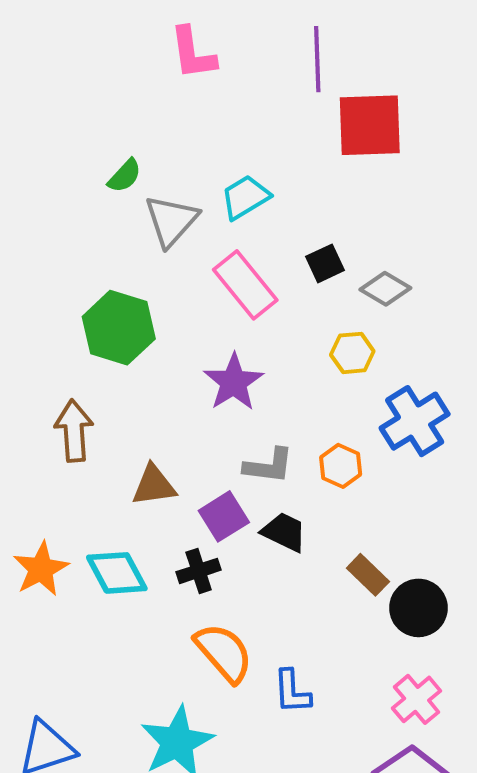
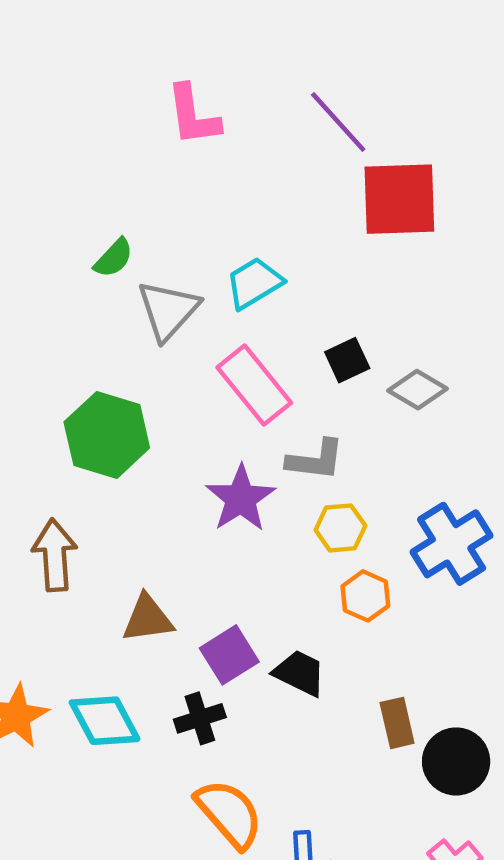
purple line: (317, 59) -> (338, 122), turned -40
yellow hexagon: (352, 353) -> (340, 528), moved
gray L-shape: (269, 466) -> (315, 460), moved
brown rectangle: (368, 575) -> (397, 723), turned 33

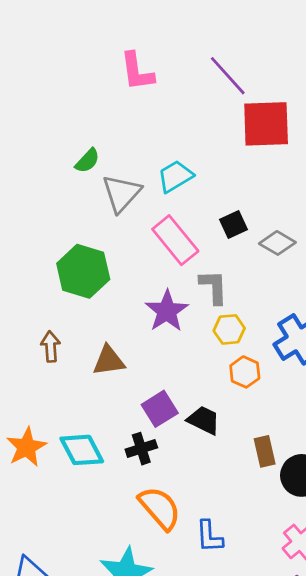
gray L-shape: (315, 460) -> (214, 287), turned -99
brown arrow: (55, 555) -> (51, 346), size x0.7
brown triangle: (148, 619) -> (109, 361), moved

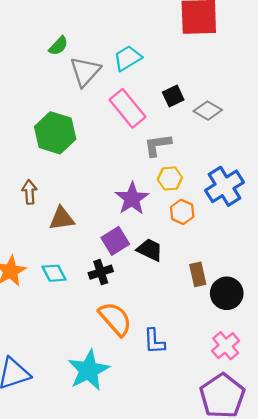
gray L-shape: (214, 287) -> (158, 145), turned -96
purple star: (167, 311) -> (132, 199), moved
brown triangle: (109, 361) -> (62, 219), moved
cyan diamond: (82, 450) -> (54, 273), size x0.7

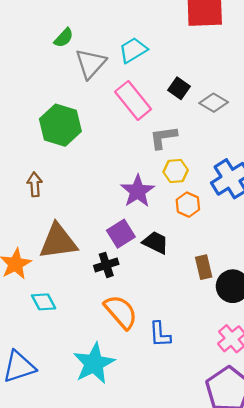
black square: (173, 96) -> (179, 88), turned -30
brown triangle: (62, 219) -> (58, 241), moved, size x1.5
cyan diamond: (54, 273) -> (44, 302), moved

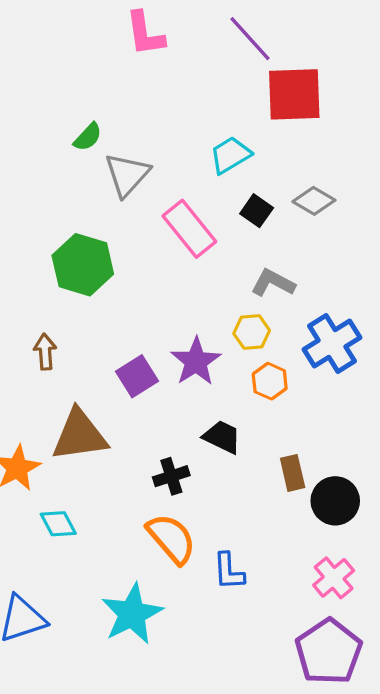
cyan trapezoid: (133, 50) -> (230, 155), moved
gray diamond: (214, 103) -> (314, 201), moved
gray L-shape: (163, 137) -> (273, 283), moved, turned 36
purple square: (121, 234) -> (137, 376), moved
black cross: (106, 265) -> (171, 476), moved

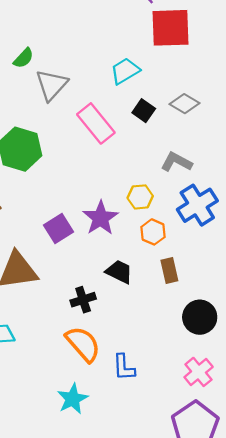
gray L-shape: (273, 283) -> (176, 162), moved
brown rectangle: (293, 473) -> (169, 270), moved
cyan star: (132, 614) -> (73, 399), moved, size x0.7

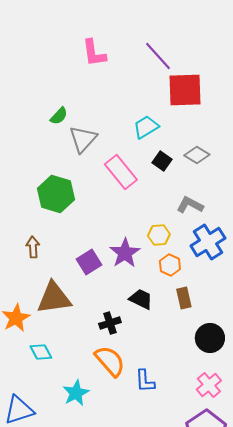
cyan star: (73, 399) -> (76, 393), moved

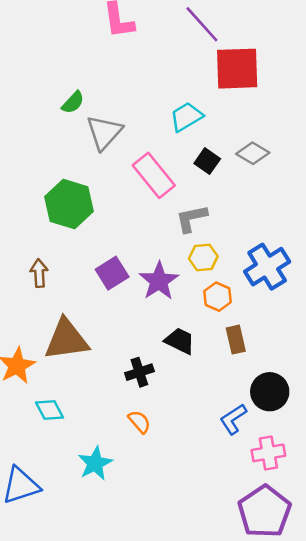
gray L-shape: (190, 205) -> (192, 218), moved, turned -40
purple square: (89, 262) -> (112, 273), moved
orange semicircle: (110, 361) -> (139, 422), size x0.6
blue L-shape: (145, 381) -> (233, 419), moved, turned 60
pink cross: (209, 385) -> (268, 453), turned 30

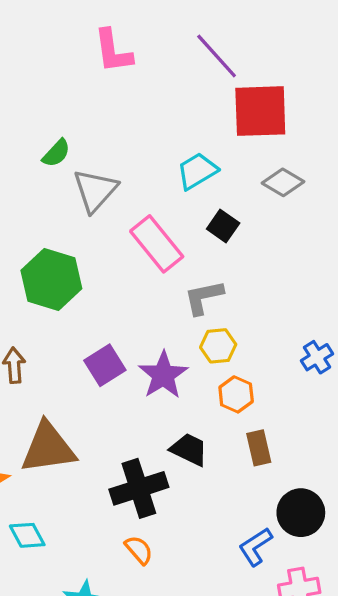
gray diamond: (253, 153) -> (283, 182), moved
blue cross: (267, 267) -> (317, 357), moved, size x0.6
black cross: (139, 372) -> (139, 488), size x1.6

